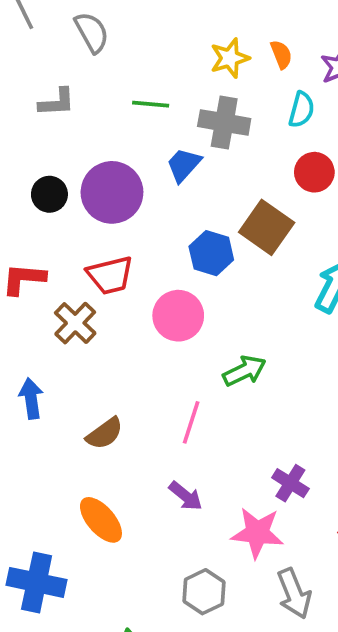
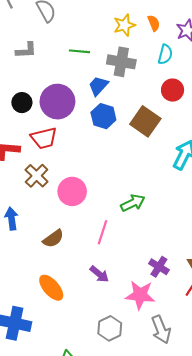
blue hexagon: (211, 253) -> (103, 116), moved
red trapezoid: (110, 275) -> (44, 138), moved
pink circle: (178, 316) -> (72, 191), moved

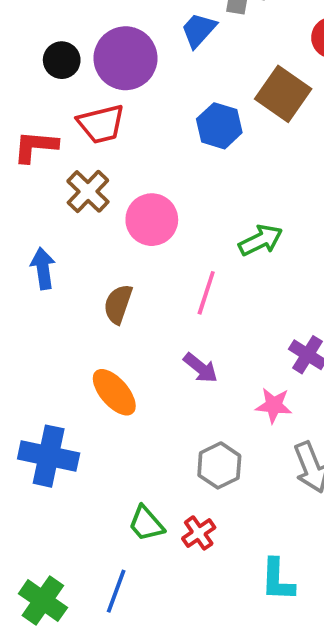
blue hexagon: (103, 116) -> (219, 126), moved
brown semicircle: (53, 239) -> (118, 304), turned 145
pink star: (140, 295) -> (274, 405), size x0.7

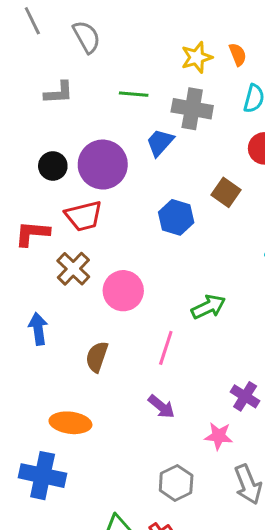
brown square: (283, 94) -> (226, 192), size x0.7
orange ellipse: (114, 392) -> (70, 423), moved, turned -42

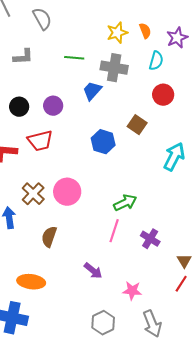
purple circle: (103, 165) -> (53, 106), size x0.6
brown cross: (73, 269) -> (33, 194), moved
pink line: (166, 348) -> (114, 231), moved
purple cross: (245, 396) -> (150, 239), moved

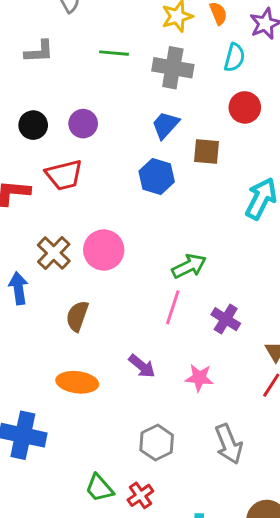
blue trapezoid: (92, 91) -> (165, 125), moved
brown square: (137, 125) -> (207, 152), turned -30
orange ellipse: (31, 282) -> (77, 382), moved
pink star: (132, 291) -> (199, 378), moved

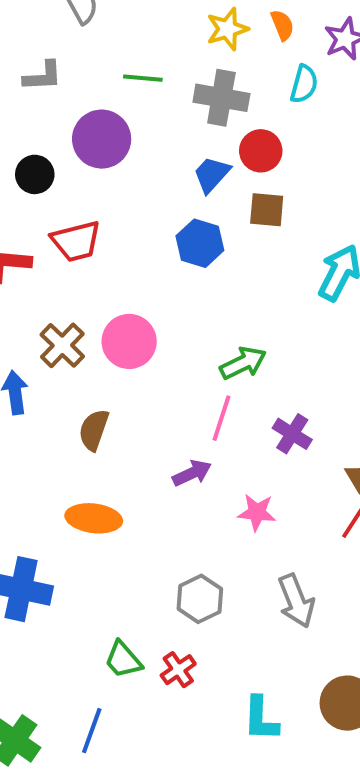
red circle: (245, 107) -> (261, 151), moved
purple circle: (83, 124) -> (102, 139), moved, size x1.5
purple arrow: (142, 366) -> (192, 473), moved, turned -64

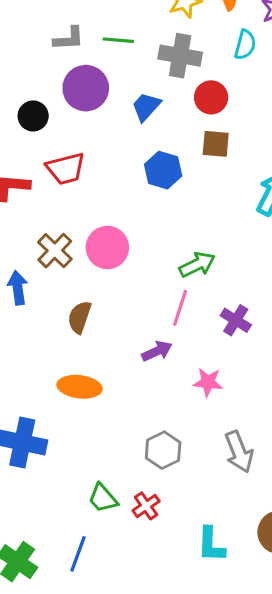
gray L-shape: (43, 76) -> (69, 39), moved
blue trapezoid: (212, 174) -> (146, 107), moved

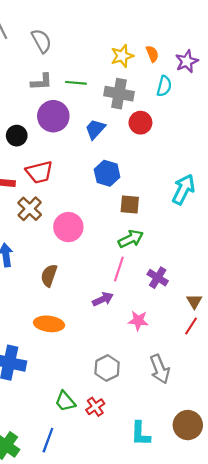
brown square: (216, 144) -> (130, 204), moved
brown cross: (55, 251) -> (30, 209), moved

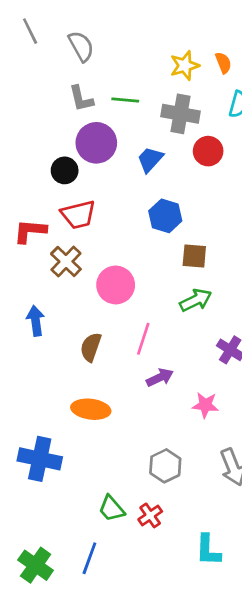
gray L-shape: (41, 82) -> (81, 99), turned 80
black circle: (17, 136) -> (65, 170), moved
pink line: (119, 269) -> (143, 339), moved

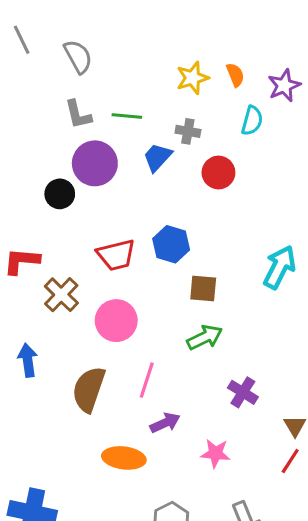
gray cross: (181, 114) -> (188, 131), size x0.6
blue trapezoid: (150, 159) -> (157, 157), moved
red trapezoid: (78, 215) -> (116, 255), moved
brown semicircle: (91, 347) -> (89, 389), size x1.4
orange ellipse: (91, 409) -> (124, 458), moved

